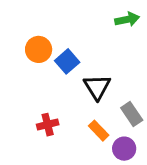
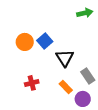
orange circle: (39, 49) -> (25, 42), moved

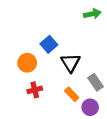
orange circle: (25, 42) -> (27, 63), moved

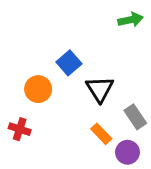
red cross: (35, 90) -> (20, 129), moved, turned 32

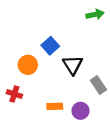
orange rectangle: (101, 134) -> (55, 106), moved, turned -48
purple circle: (127, 152) -> (80, 111), moved

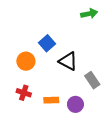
black triangle: (73, 65) -> (68, 61), turned -30
red cross: (14, 94) -> (24, 93), moved

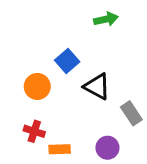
green arrow: (89, 14) -> (106, 19), moved
orange rectangle: (51, 100) -> (60, 149), moved

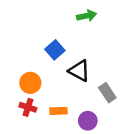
orange circle: (37, 86) -> (30, 83), moved
orange rectangle: (60, 149) -> (58, 111), moved

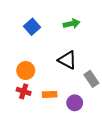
green arrow: (87, 16) -> (72, 24), moved
blue square: (55, 50) -> (32, 27), moved

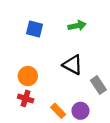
blue square: (32, 27) -> (35, 29), turned -35
orange rectangle: (50, 94) -> (58, 111), moved, turned 48

